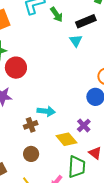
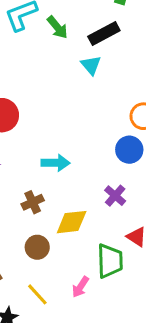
cyan arrow: (46, 111) -> (56, 163), moved
yellow diamond: (66, 139) -> (72, 222), moved, turned -50

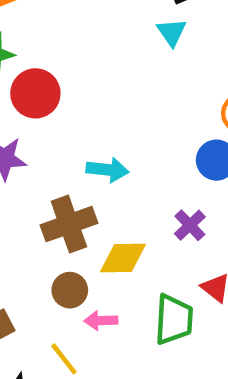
brown cross: (33, 202) -> (69, 224), size x1.6
pink arrow: (80, 287) -> (101, 321), moved, turned 50

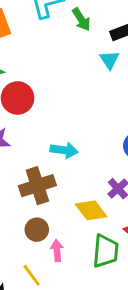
yellow diamond: (123, 258) -> (91, 210), moved, turned 52
pink arrow: (101, 321) -> (57, 250), turned 85

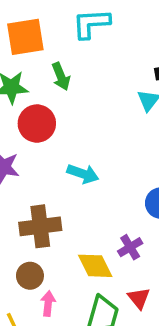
green arrow: (81, 19) -> (61, 77), moved
cyan arrow: (64, 150) -> (83, 174), moved

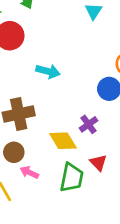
pink arrow: (48, 304) -> (29, 172), turned -66

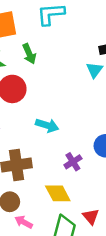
purple cross: (89, 124) -> (73, 162), moved

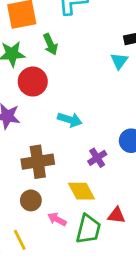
red triangle: (91, 216) -> (116, 215), turned -42
pink arrow: (24, 222) -> (57, 219), moved

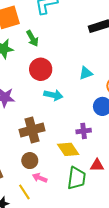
cyan triangle: (119, 61) -> (86, 73), moved, turned 40
red circle: (33, 82) -> (41, 69), moved
purple cross: (97, 158) -> (84, 131), moved, turned 32
pink arrow: (57, 219) -> (40, 178), moved

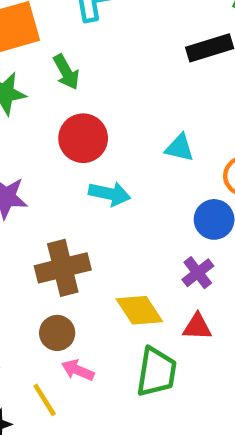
cyan triangle: (86, 73) -> (180, 148), turned 32
purple cross: (84, 131) -> (198, 273), moved, turned -32
red triangle: (97, 165) -> (197, 327), moved

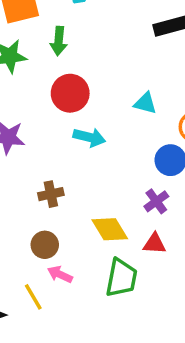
green arrow: (66, 72) -> (59, 41), turned 32
brown cross: (63, 268) -> (51, 194), size x0.6

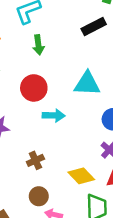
green arrow: (59, 41) -> (38, 45), moved
cyan triangle: (145, 103) -> (87, 84), size x1.6

